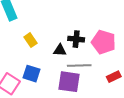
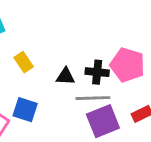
black cross: (76, 39) -> (97, 72), moved
purple square: (69, 82) -> (103, 121), moved, turned -30

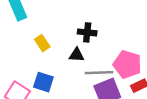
pink pentagon: (127, 65) -> (127, 64), moved
black cross: (97, 72) -> (87, 32), moved

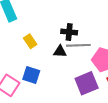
gray line: (99, 73) -> (78, 45), moved

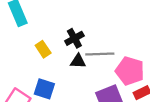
black cross: (69, 32) -> (74, 38), moved, turned -35

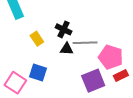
black cross: (74, 38) -> (64, 29), turned -35

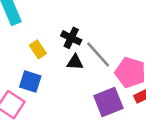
gray line: (85, 43) -> (98, 55), turned 50
blue square: (38, 72) -> (30, 81), moved

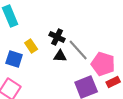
blue square: (30, 81) -> (14, 59), moved

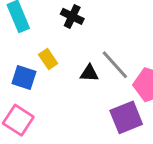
black cross: (57, 37) -> (72, 16), moved

